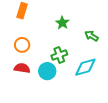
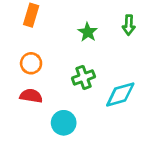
green arrow: (92, 36) -> (129, 25), moved, turned -120
cyan circle: (47, 71) -> (64, 123), moved

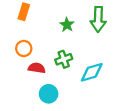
green arrow: (129, 25) -> (98, 19), size x1.6
red semicircle: (31, 96) -> (37, 68), moved

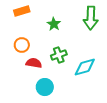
orange rectangle: (24, 12) -> (22, 11), turned 56
green star: (67, 25) -> (54, 24), moved

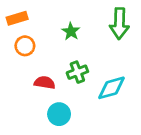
orange rectangle: (22, 11) -> (17, 18), moved
orange circle: (22, 45) -> (25, 46), moved

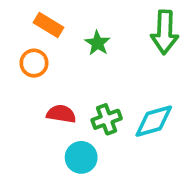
orange rectangle: (17, 18) -> (49, 25), moved, turned 48
green cross: (77, 72) -> (107, 119), moved

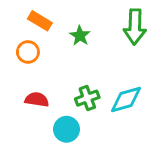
red semicircle: (61, 114) -> (37, 100), moved

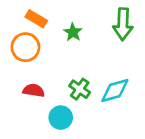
orange circle: (28, 52) -> (25, 47), size x1.4
green cross: (87, 98) -> (80, 89), turned -35

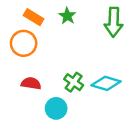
green star: (73, 32) -> (67, 16), moved
cyan diamond: (115, 90) -> (106, 83), turned 32

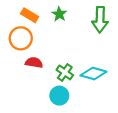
red semicircle: (31, 83) -> (34, 63), moved
cyan circle: (56, 108) -> (59, 96), moved

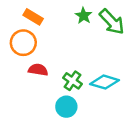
green star: (59, 14) -> (84, 16), moved
green arrow: (100, 20) -> (112, 22), turned -45

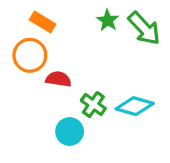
red semicircle: (38, 70) -> (58, 79), moved
cyan circle: (66, 107) -> (70, 132), moved

